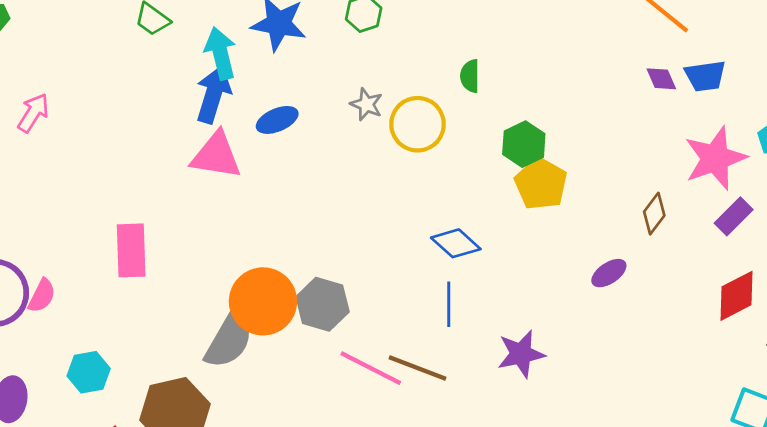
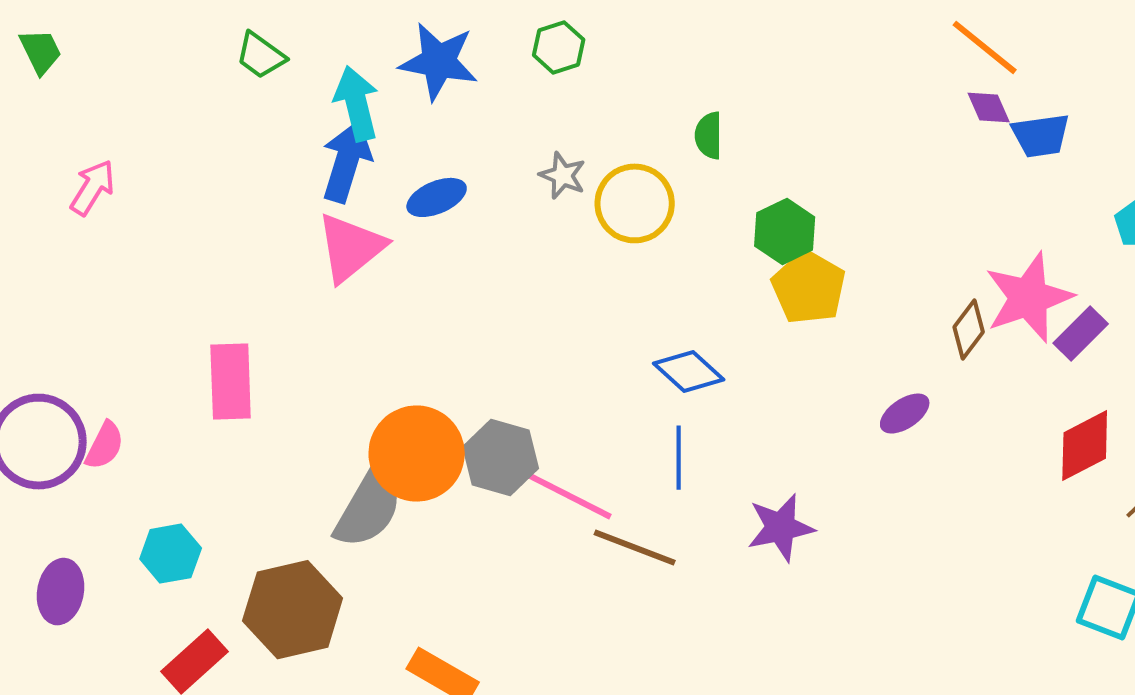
purple diamond: (661, 79) -> (989, 107), moved
pink triangle: (216, 155) -> (351, 247), turned -48
pink star: (715, 158) -> (1029, 297), moved
pink line: (371, 368) -> (569, 496), moved

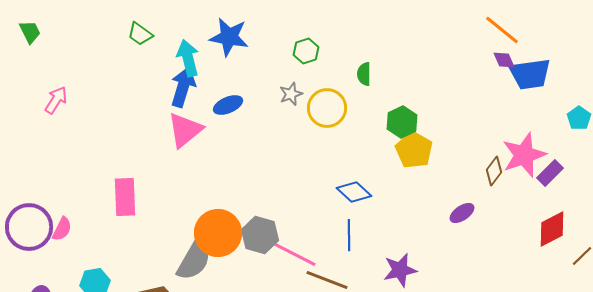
green hexagon: (559, 47) -> (306, 51), moved
blue trapezoid: (1041, 135) -> (530, 74), size x1.4
gray star: (563, 175) -> (291, 94), turned 30

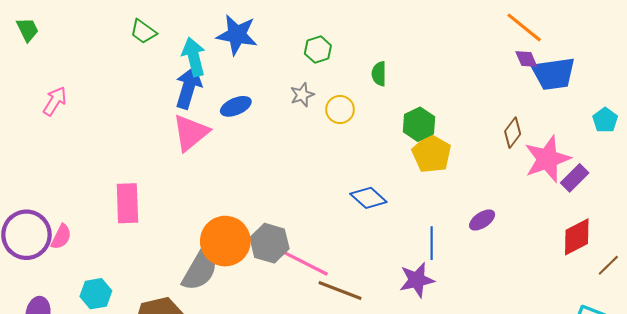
yellow circle: (327, 108) -> (340, 110), size x0.7
brown diamond: (494, 171) -> (513, 133), moved
blue line: (349, 235) -> (432, 243), moved

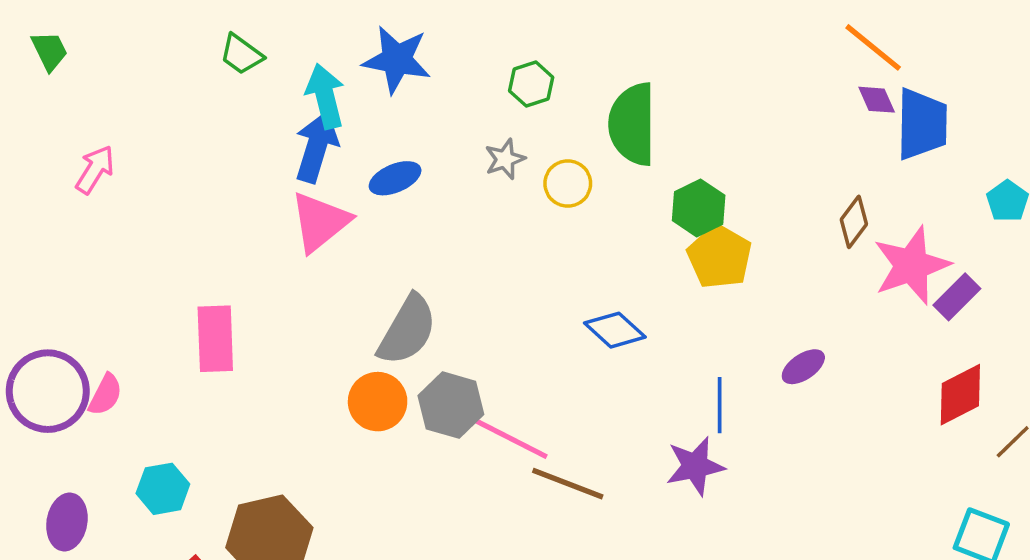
green semicircle: (379, 74) -> (632, 124), size x2.0
blue trapezoid: (554, 74) -> (922, 124), turned -81
orange circle: (225, 241) -> (378, 402), size x0.7
gray semicircle: (200, 269) -> (407, 330), moved

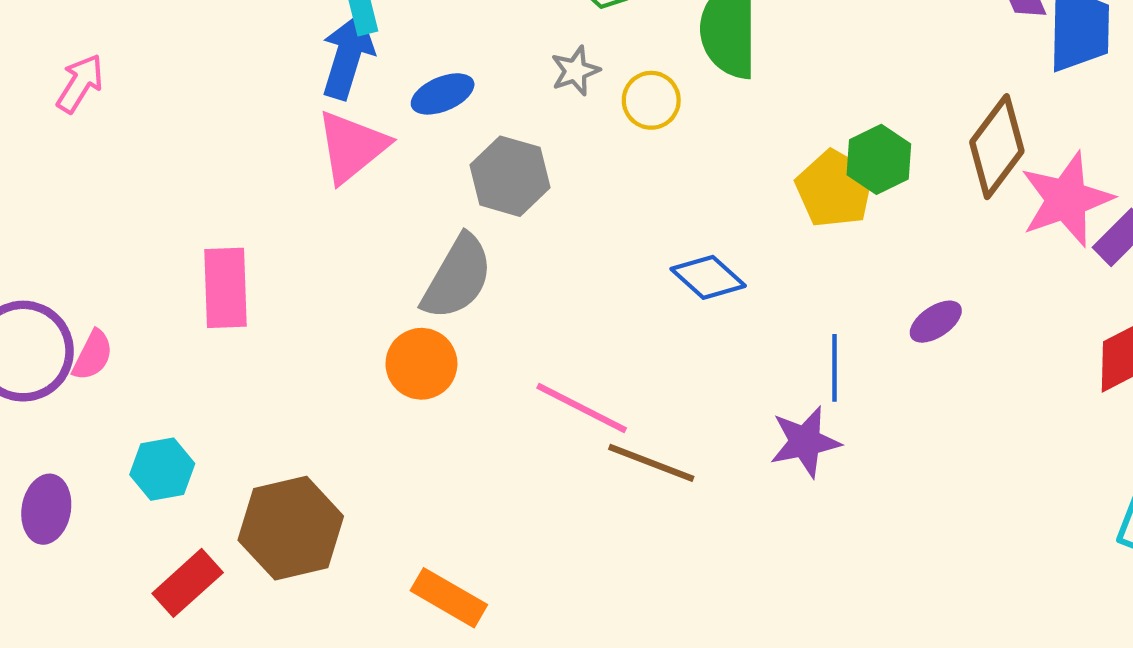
green hexagon: (699, 208) -> (879, 159), moved
brown diamond: (854, 222) -> (997, 147), size x1.6
gray hexagon: (451, 405) -> (510, 176), moved

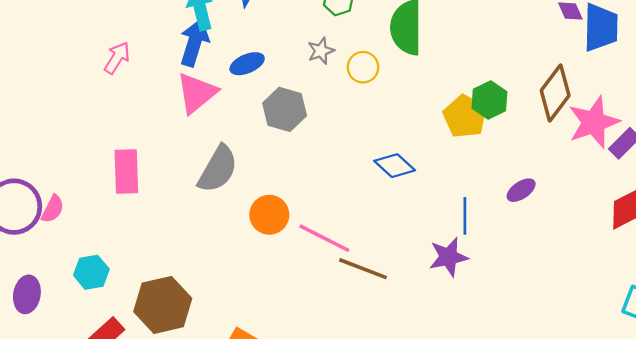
pink arrow: (80, 83) -> (117, 58), moved
gray semicircle: (457, 277) -> (218, 169), moved
orange circle: (421, 364) -> (269, 215), moved

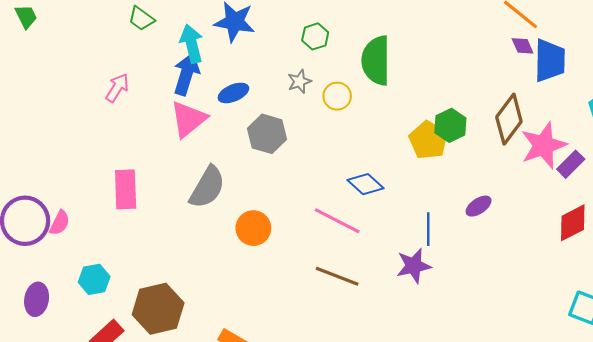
pink line: (324, 238) -> (337, 221), moved

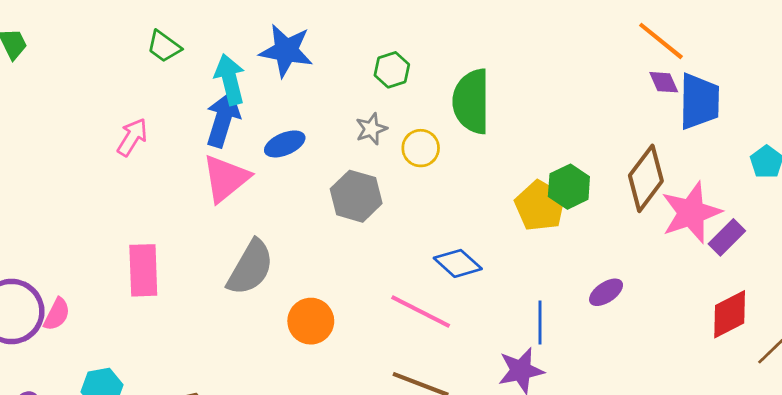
gray hexagon: (267, 134) -> (356, 196), moved

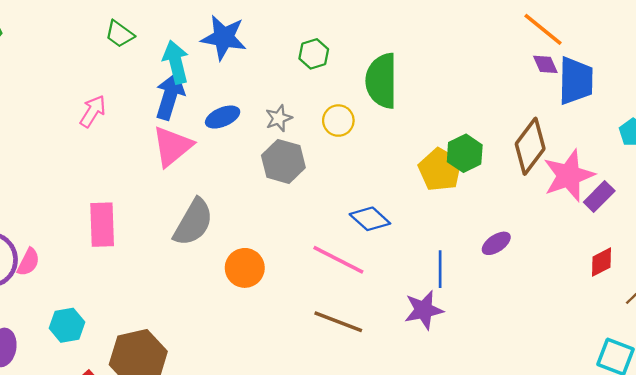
gray star: (371, 129) -> (279, 118), moved
red diamond: (730, 314) -> (601, 262), size x0.7

